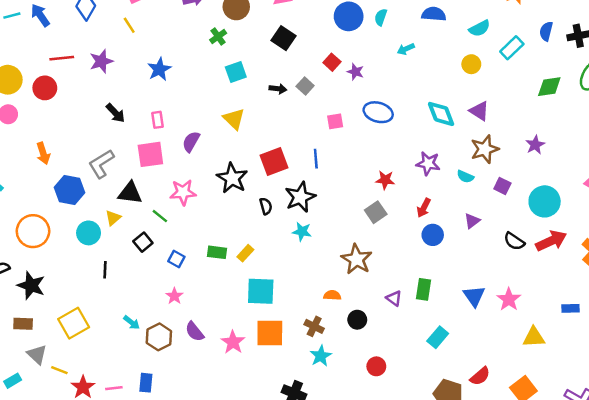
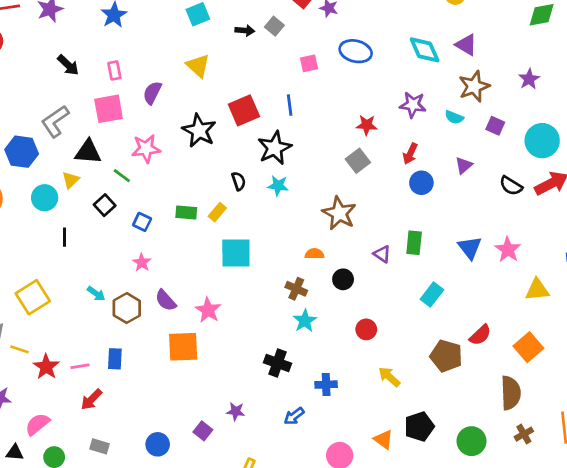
black semicircle: (266, 206) -> (239, 181), moved
orange square: (270, 333) -> (183, 347), moved

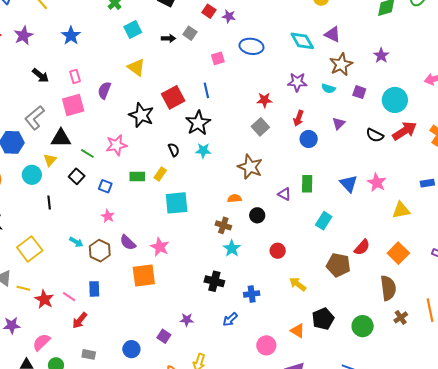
pink star: (146, 149) -> (116, 145), moved
pink line: (80, 366) -> (69, 297), turned 48

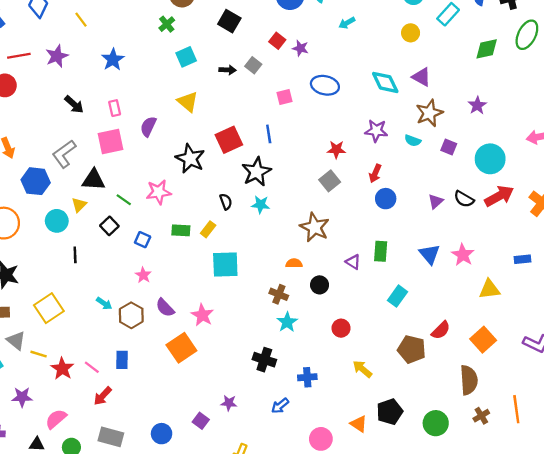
purple triangle: (339, 123) -> (436, 201), moved
orange square: (144, 276) -> (181, 348), turned -30
gray rectangle: (89, 354) -> (111, 437), size x1.5

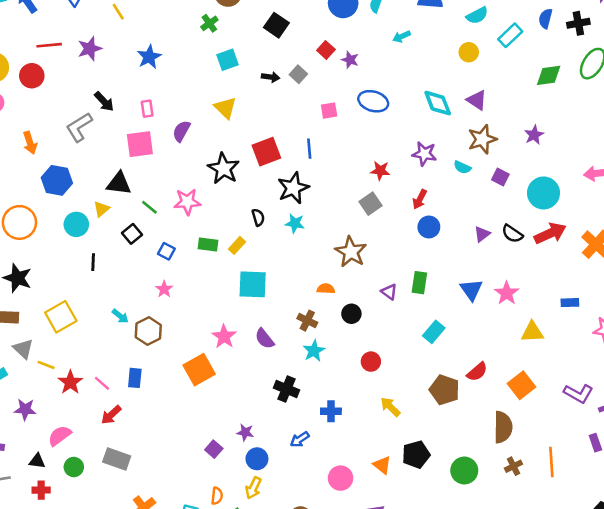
gray L-shape: (64, 154) -> (79, 127), moved
purple semicircle: (165, 308) -> (265, 339), moved
blue circle: (162, 434) -> (257, 459), moved

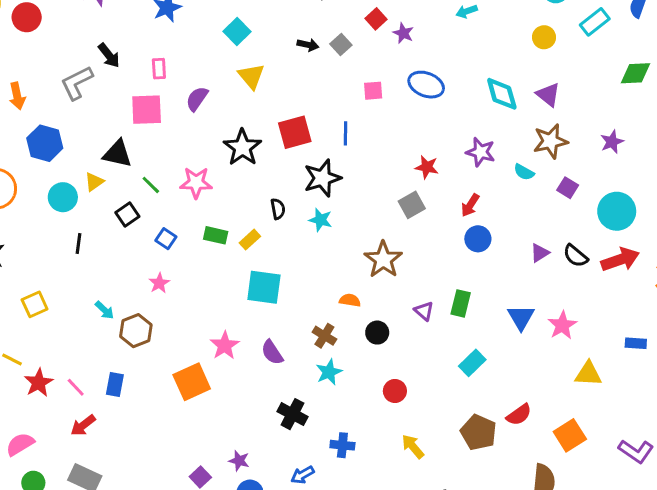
cyan square: (227, 60) -> (237, 32), moved, turned -30
yellow square: (61, 317) -> (35, 304), size x0.7

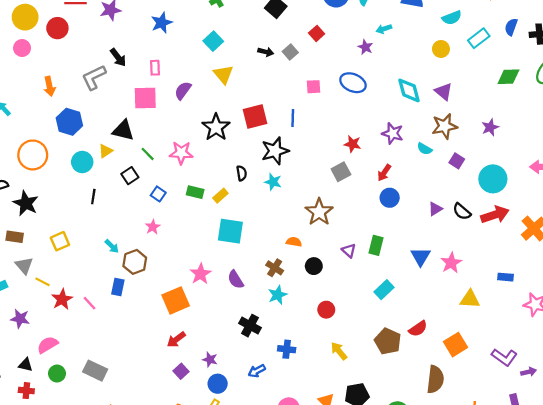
purple star: (403, 33) -> (365, 47), moved
blue rectangle: (115, 384) -> (118, 287), moved
red arrow: (83, 425) -> (176, 340), moved

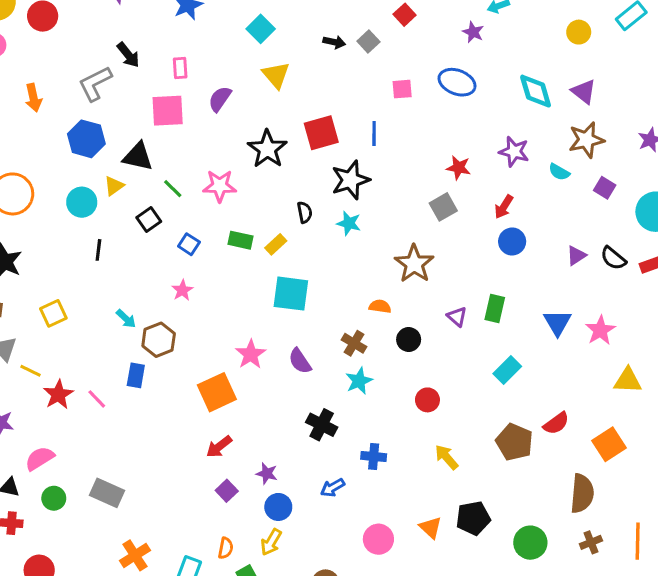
blue hexagon: (69, 122) -> (86, 139), moved

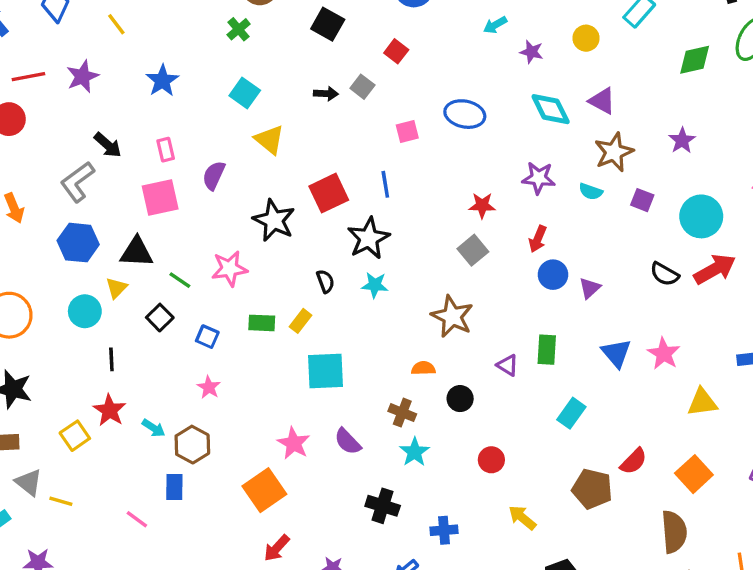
purple star: (473, 32) -> (532, 52), moved
purple triangle: (576, 256) -> (590, 288), moved
red star: (58, 395) -> (110, 410), moved

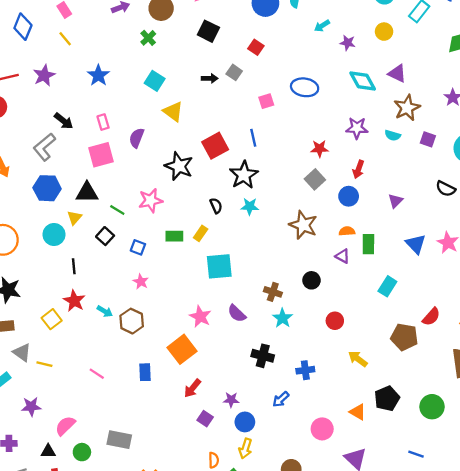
blue circle: (553, 275) -> (349, 196), moved
orange semicircle: (423, 368) -> (347, 231), moved
blue rectangle: (174, 487) -> (145, 372), moved

